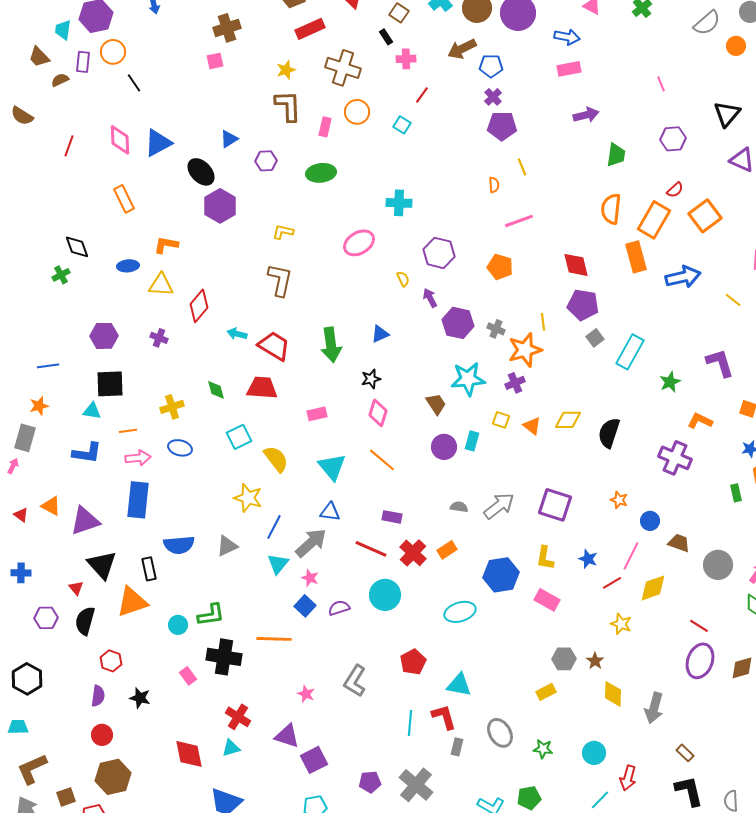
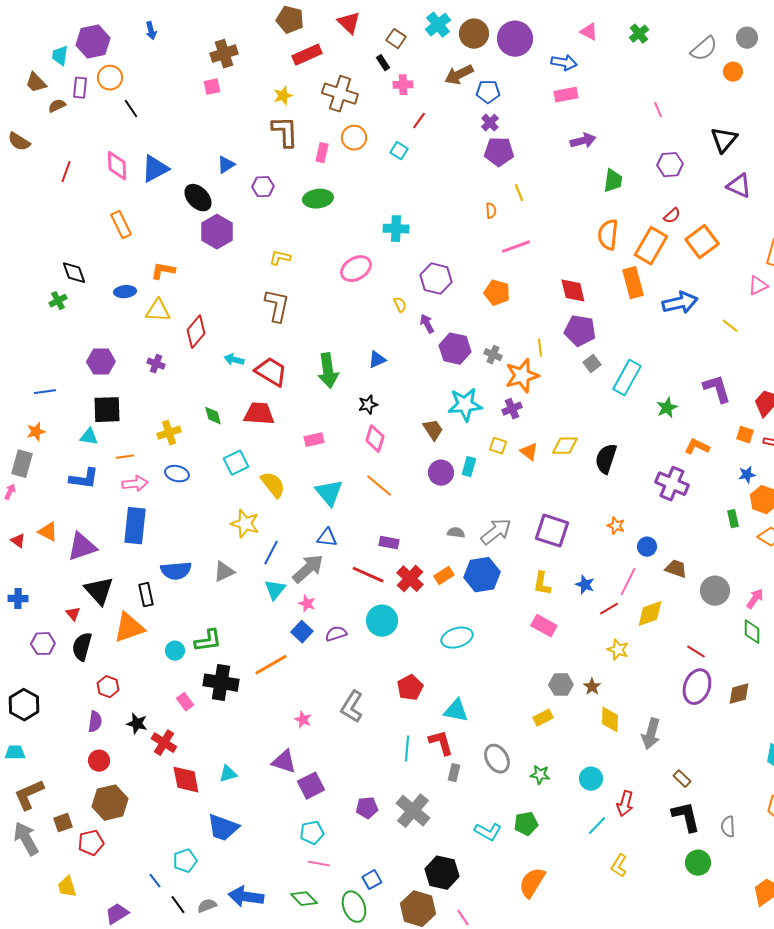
blue hexagon: (501, 575) -> (482, 575), moved
orange line: (274, 639) -> (271, 665), turned -32
red cross: (238, 717) -> (164, 743), moved

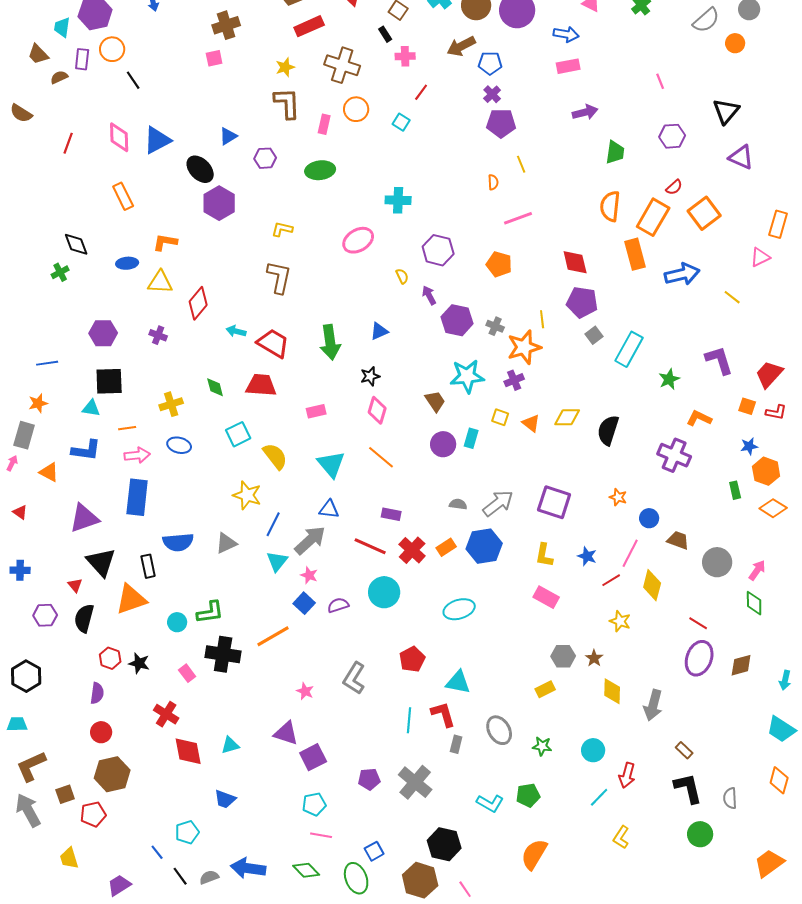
orange triangle: (48, 532) -> (49, 472), moved
yellow diamond: (650, 614) -> (652, 585), turned -56
black star: (137, 724) -> (139, 663), moved
blue trapezoid: (223, 828) -> (225, 799), size x0.7

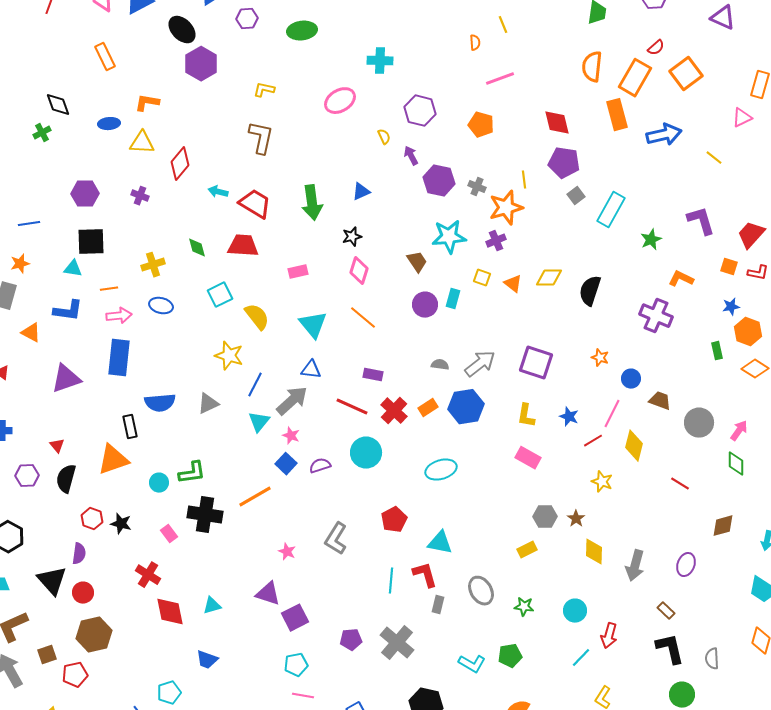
black triangle: (101, 562) -> (52, 581), moved
purple ellipse: (699, 658) -> (686, 565), moved, size x0.7

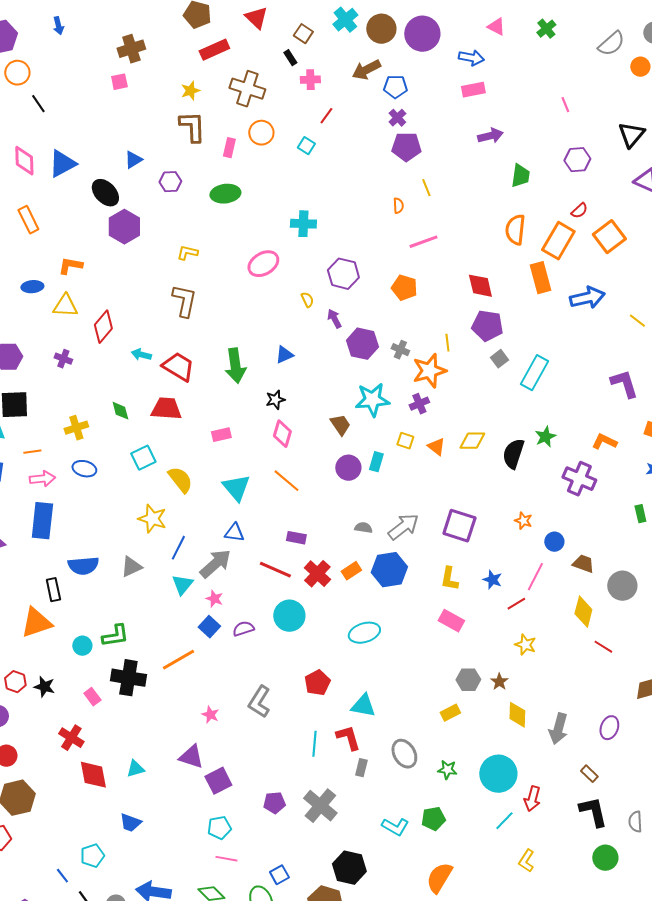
green star: (651, 240) -> (545, 437), moved
yellow diamond: (634, 446) -> (583, 612), moved
cyan circle: (575, 611) -> (498, 774), size x1.6

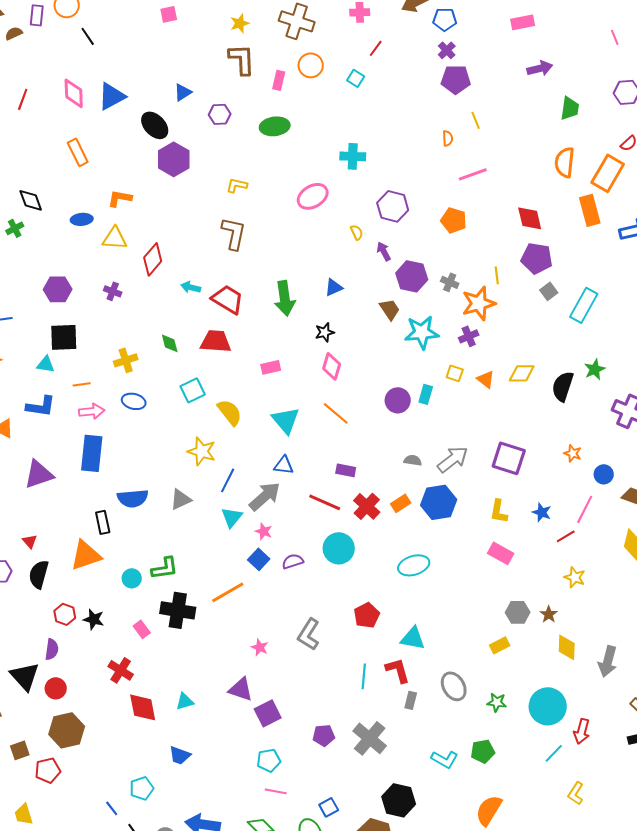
brown trapezoid: (340, 425) -> (390, 309), moved

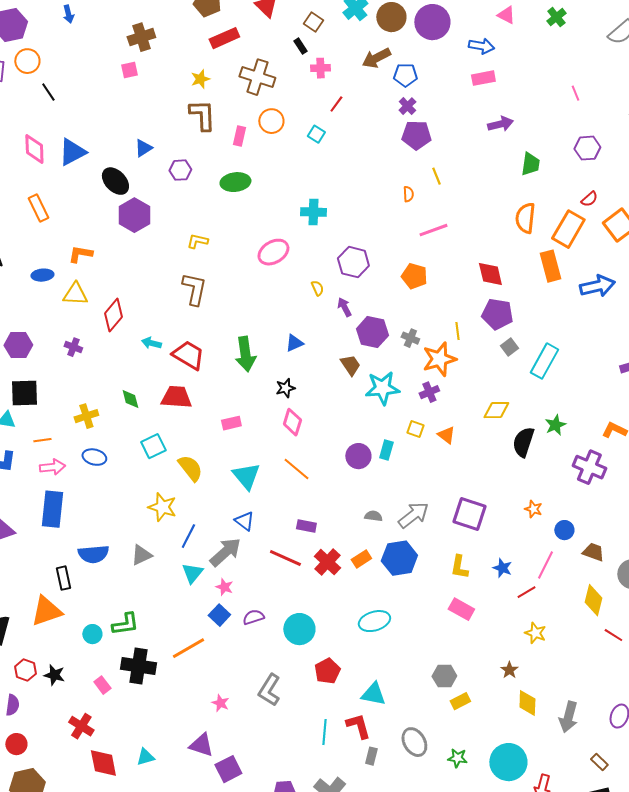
yellow diamond: (522, 373) -> (496, 410), moved
blue triangle: (284, 465) -> (244, 521), turned 30
cyan circle: (339, 548) -> (299, 629), moved
gray hexagon: (518, 612) -> (444, 676), moved

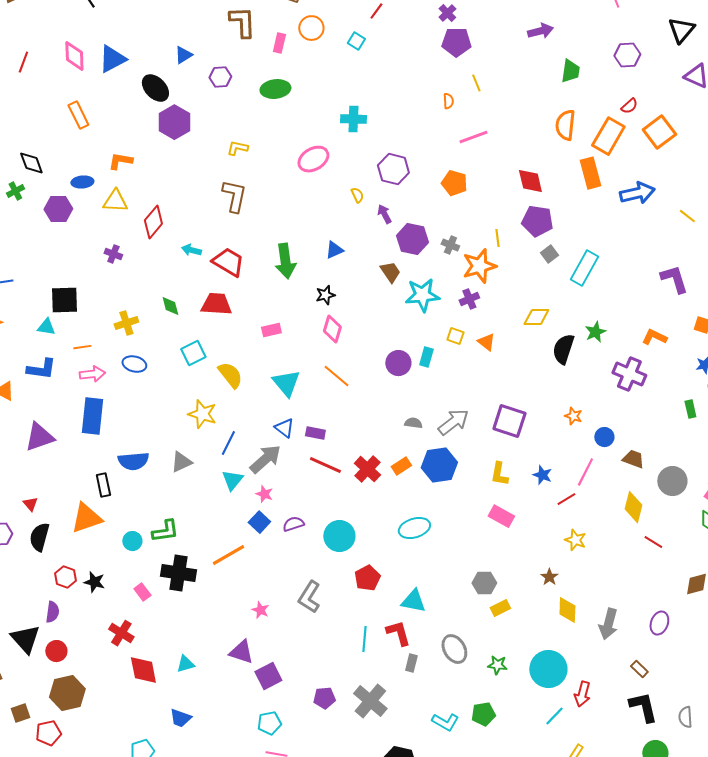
purple hexagon: (18, 345) -> (58, 209), moved
purple rectangle: (306, 526) -> (315, 433), moved

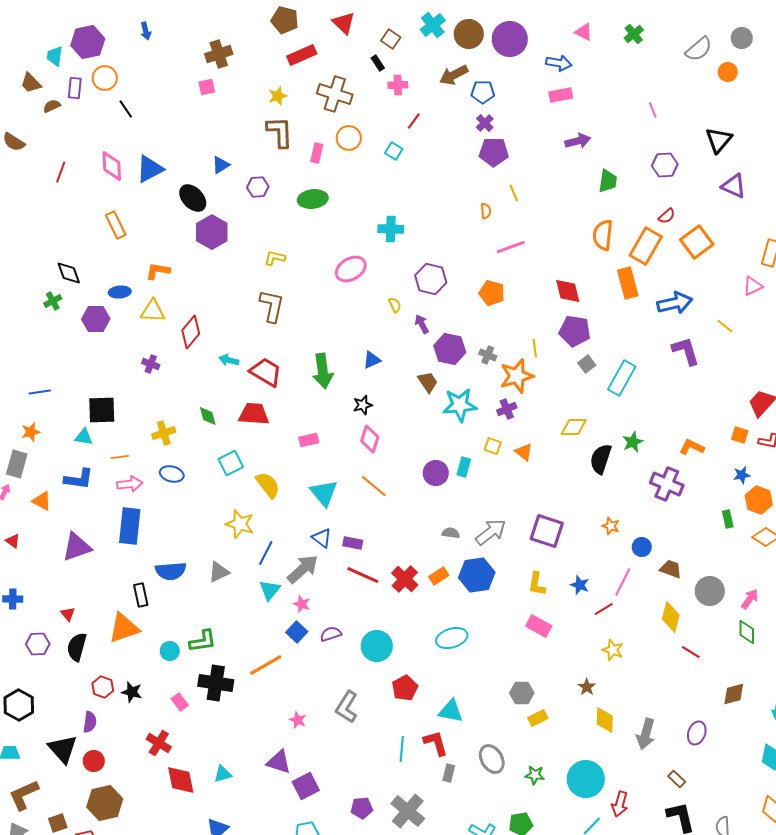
purple L-shape: (674, 279) -> (686, 351), moved

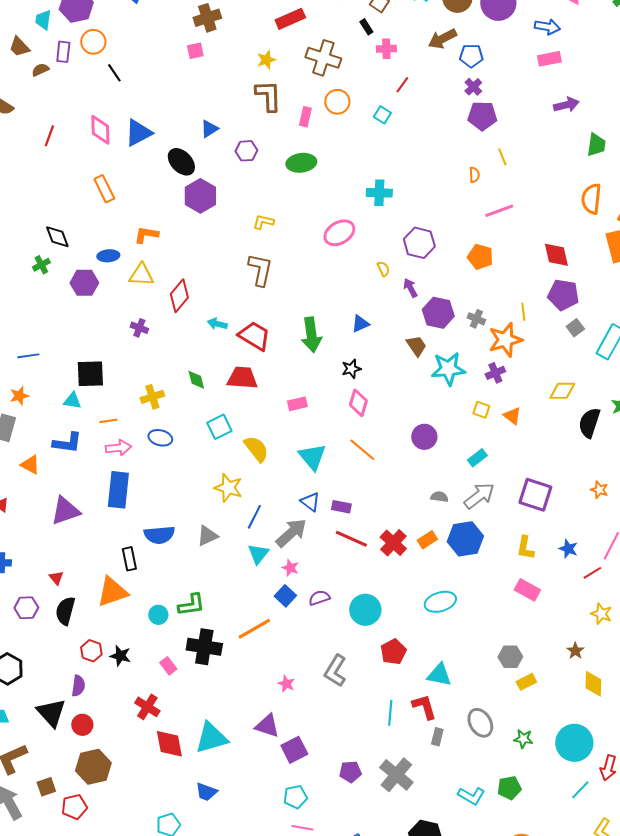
cyan rectangle: (464, 467) -> (477, 458), moved, turned 36
cyan triangle: (223, 774) -> (211, 738), size x1.8

